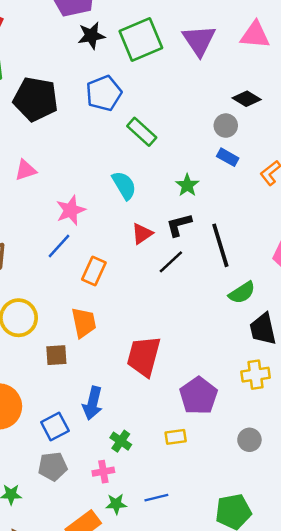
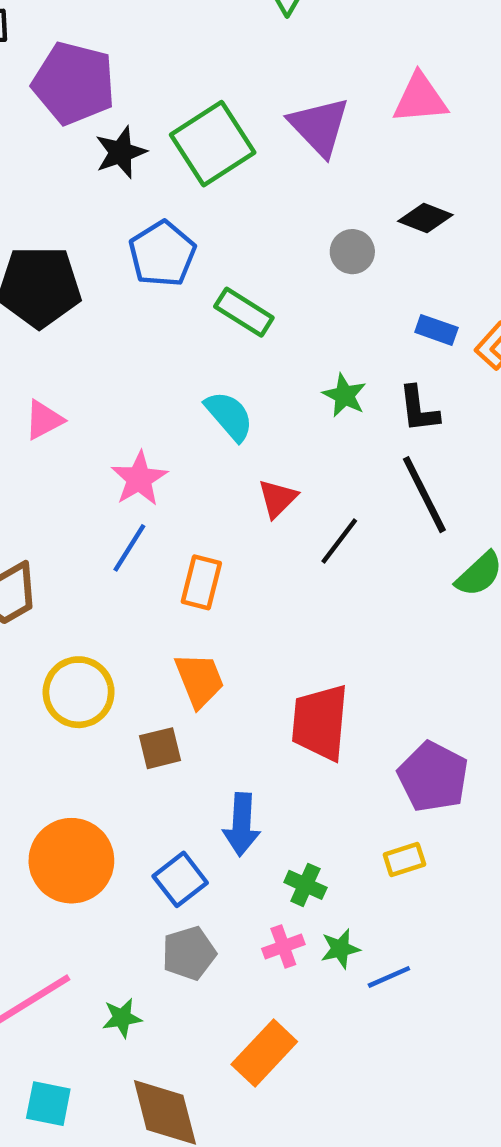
gray circle: (226, 126) -> (352, 252), moved
blue rectangle: (228, 157) -> (436, 330), moved
black L-shape: (179, 225) -> (419, 409), moved, turned -72
green star: (116, 504) -> (340, 949), moved

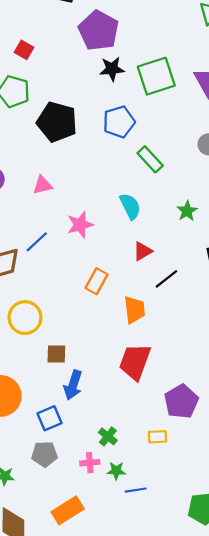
blue line: (129, 548) -> (37, 242), moved
orange trapezoid: (199, 680) -> (134, 310), moved
blue arrow: (242, 825) -> (73, 385), moved

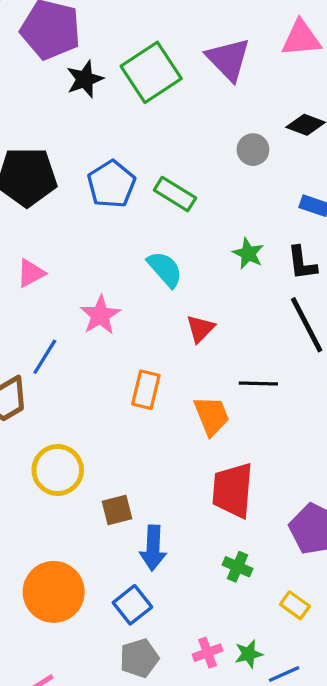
blue pentagon: (119, 122) -> (111, 184), moved
black line: (166, 279) -> (258, 384), moved, turned 55
green cross: (108, 436) -> (238, 567), moved
yellow rectangle: (158, 437) -> (295, 605), moved, turned 54

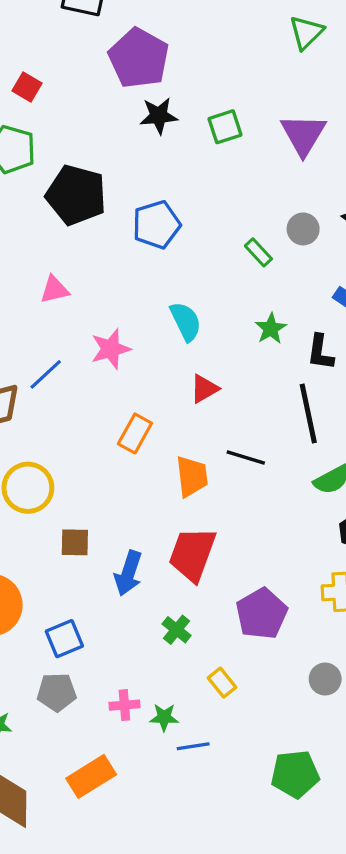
green square: (151, 72) -> (225, 127), size x0.6
green rectangle: (175, 194) -> (258, 252), moved, size x0.7
blue arrow: (153, 548) -> (128, 573), moved

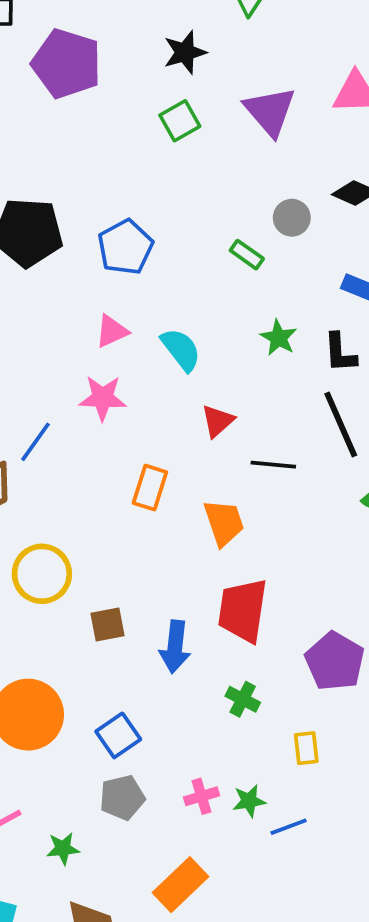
black star: (159, 116) -> (185, 52), moved
pink triangle: (54, 290) -> (112, 331), moved
pink star: (111, 349) -> (103, 398), turned 30
black line: (246, 458) -> (273, 465), moved
yellow rectangle: (222, 683) -> (306, 748), turned 44

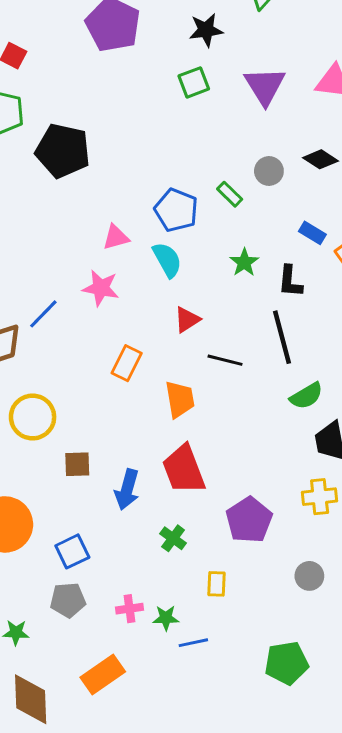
blue pentagon: (125, 247) -> (176, 210), moved, turned -30
red trapezoid: (243, 610) -> (184, 469), turned -38

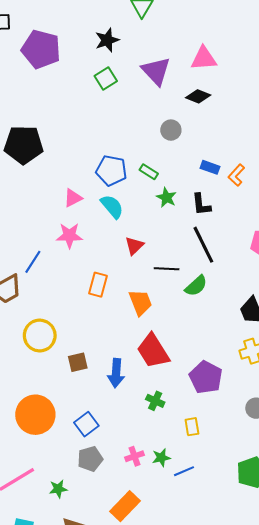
black diamond: (321, 159) -> (198, 96), moved
green rectangle: (230, 194) -> (149, 172), moved
green semicircle: (306, 396) -> (196, 286), moved

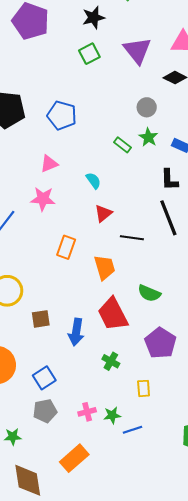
blue pentagon: (111, 170) -> (62, 115), moved
green star: (166, 198) -> (148, 137), moved
cyan semicircle: (112, 207) -> (93, 181), moved, size x0.7
green semicircle: (196, 286) -> (149, 293), moved, turned 60

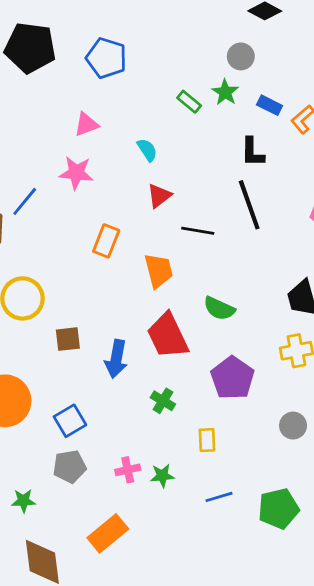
gray circle: (147, 107) -> (241, 56), moved
blue line: (133, 430) -> (219, 497), moved

